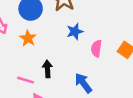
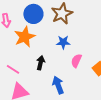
orange star: (28, 38) -> (25, 37), size x1.5
black arrow: (47, 69) -> (41, 63), moved

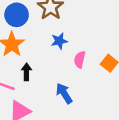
black arrow: (41, 63) -> (26, 72), moved

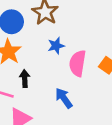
pink semicircle: (80, 60) -> (78, 63), size x1.5

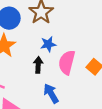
black arrow: (25, 79) -> (38, 65), moved

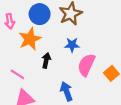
black arrow: (38, 65) -> (46, 60), moved

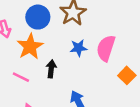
pink semicircle: (86, 65) -> (106, 48), moved
pink line: (17, 74) -> (21, 77), moved

